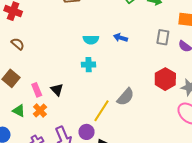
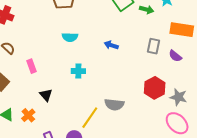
cyan semicircle: (91, 40) -> (70, 37), moved
pink rectangle: (37, 90) -> (32, 66), moved
gray semicircle: (126, 97) -> (114, 104), turned 54

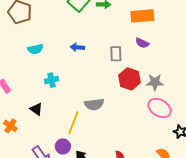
gray rectangle: (154, 46) -> (116, 54), moved
black triangle: (46, 95) -> (36, 109), moved
orange cross: (28, 115) -> (10, 126), moved

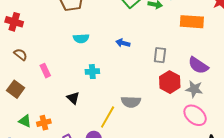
purple semicircle: (142, 43) -> (198, 65), moved, size x1.5
orange cross: (10, 126) -> (44, 123), moved, turned 32

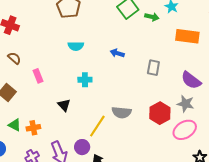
red hexagon: (170, 82) -> (160, 113), moved
pink ellipse: (195, 115) -> (185, 130), turned -75

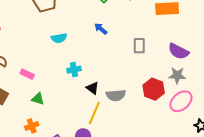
blue arrow: (117, 53) -> (101, 29), moved, turned 32
pink rectangle: (38, 76) -> (27, 74), turned -32
black triangle: (64, 105) -> (93, 88), moved
green triangle: (15, 125) -> (38, 99), moved

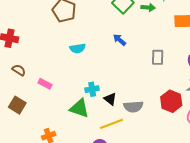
cyan cross: (74, 70) -> (92, 89), moved
green triangle: (38, 99) -> (79, 108), moved, size x1.5
yellow line: (94, 113) -> (111, 124), turned 45

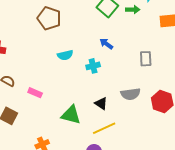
cyan cross: (92, 89) -> (93, 66), moved
gray semicircle: (133, 107) -> (130, 94), moved

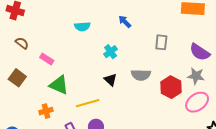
cyan cross: (93, 66) -> (111, 52), moved, turned -32
green triangle: (71, 115) -> (59, 85), moved
yellow line: (104, 128) -> (88, 103), moved

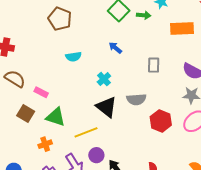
brown semicircle: (22, 43) -> (15, 79), size x1.5
brown square: (17, 78) -> (26, 114), moved
black triangle: (110, 80) -> (106, 107), size x1.6
red hexagon: (171, 87) -> (161, 121), moved

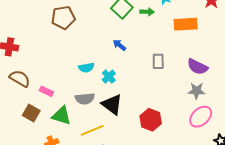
brown pentagon: (60, 19) -> (63, 18), turned -30
cyan semicircle: (73, 57) -> (86, 68), moved
gray semicircle: (136, 99) -> (85, 99), moved
red hexagon: (161, 121) -> (151, 120), moved

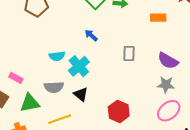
orange rectangle: (186, 24) -> (158, 18), size x0.7
cyan cross: (109, 77) -> (79, 66), size x1.5
black triangle: (112, 104) -> (81, 94), size x0.7
green triangle: (61, 116) -> (30, 103), turned -30

